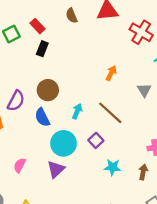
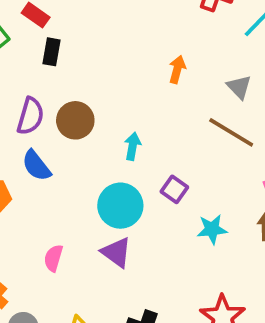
purple semicircle: (16, 101) -> (30, 116), moved
brown line: (110, 113) -> (231, 132), moved
blue semicircle: (42, 117) -> (36, 166), moved
purple triangle: (56, 169) -> (116, 252), turned -30

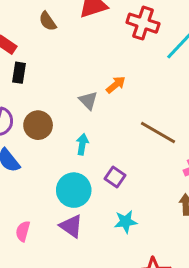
orange arrow: (177, 69) -> (116, 85), turned 36
gray triangle: (239, 87) -> (88, 100), moved
cyan star: (212, 229) -> (126, 222), moved

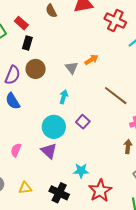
brown circle: (38, 125) -> (36, 69), moved
cyan star: (126, 222) -> (81, 171), moved

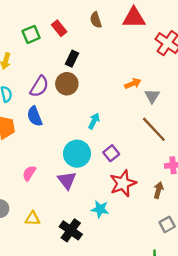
black rectangle: (27, 43) -> (72, 59), moved
gray triangle: (72, 68) -> (152, 96), moved
red star: (100, 191) -> (123, 183), moved

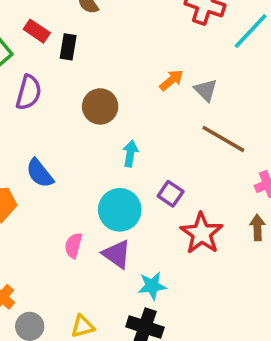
black rectangle: (72, 59) -> (68, 47), moved
brown circle: (67, 84) -> (100, 106), moved
purple semicircle: (39, 86) -> (29, 92), moved
pink semicircle: (29, 173) -> (73, 245), moved
cyan star: (100, 209) -> (152, 286), moved

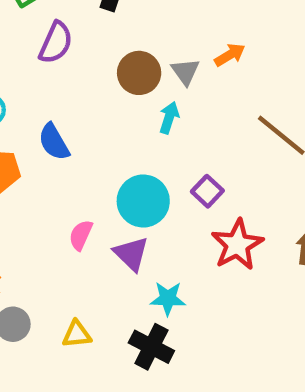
gray triangle: (206, 90) -> (185, 72), moved
cyan arrow: (130, 154) -> (169, 118), moved

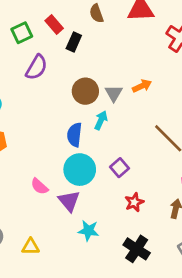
blue semicircle: (54, 142) -> (74, 135), moved, turned 30
pink semicircle: (81, 235) -> (39, 186), turned -78
red star: (237, 245) -> (134, 202), size x0.6
black cross: (151, 347) -> (137, 249), moved

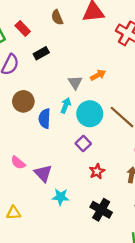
black rectangle: (74, 42) -> (41, 53), moved, turned 40
brown circle: (85, 91) -> (23, 101), moved
cyan circle: (80, 170) -> (90, 114), moved

